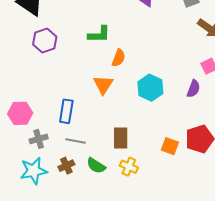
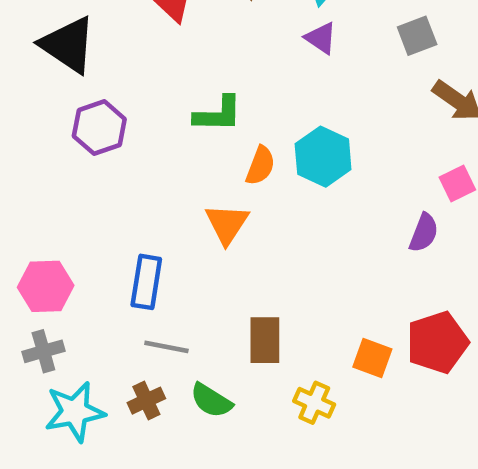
cyan hexagon: (150, 88) -> (323, 157), moved
gray cross: (39, 139) -> (43, 351), moved
yellow cross: (129, 167) -> (314, 403), moved

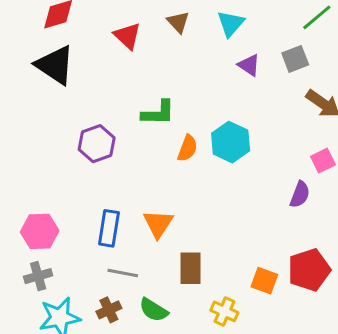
purple triangle: (321, 38) -> (249, 65), moved
purple hexagon: (99, 128) -> (97, 144), moved
orange triangle: (227, 224) -> (158, 224), moved

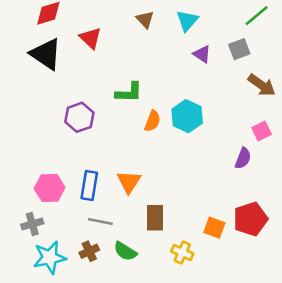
red triangle: (127, 36) -> (91, 38), moved
pink hexagon: (40, 231) -> (50, 188), moved

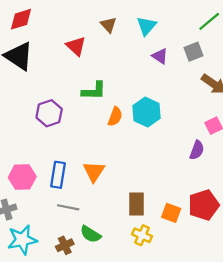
red triangle: (91, 38) -> (76, 46), moved
brown rectangle: (155, 218) -> (136, 204), moved
brown cross: (89, 251) -> (65, 245), moved

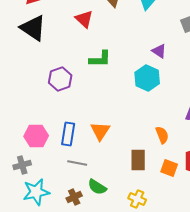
purple triangle: (160, 56) -> (159, 51), moved
orange semicircle: (115, 117) -> (162, 135), moved, turned -42
yellow cross: (142, 235) -> (137, 199), moved

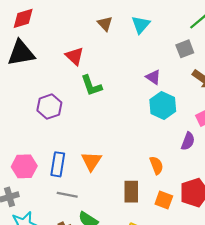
red triangle: (84, 19) -> (75, 56), moved
black triangle: (33, 28) -> (21, 53), turned -44
green L-shape: (100, 59) -> (91, 86), turned 70
cyan hexagon: (147, 78) -> (163, 106), moved

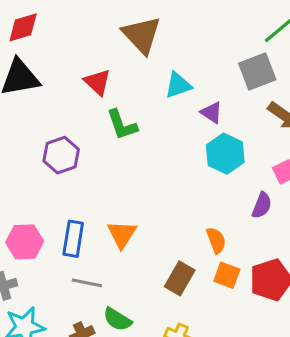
brown triangle: (105, 24) -> (142, 35), size x1.8
cyan triangle: (141, 25) -> (178, 85), moved, turned 30
gray square: (185, 49) -> (257, 71), size x1.4
brown rectangle: (131, 192) -> (180, 278), turned 30
orange square: (164, 200) -> (227, 275), moved

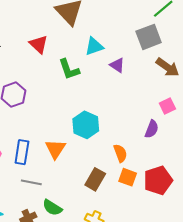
green L-shape: (122, 125) -> (69, 69), moved
cyan hexagon: (225, 154) -> (86, 125), moved

